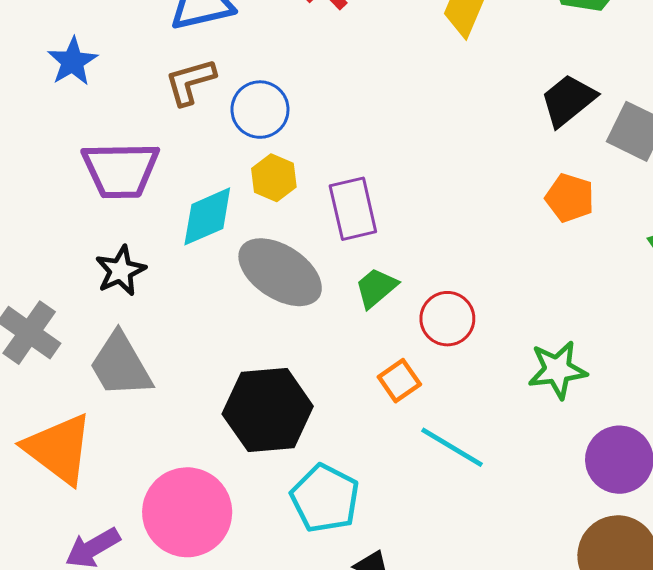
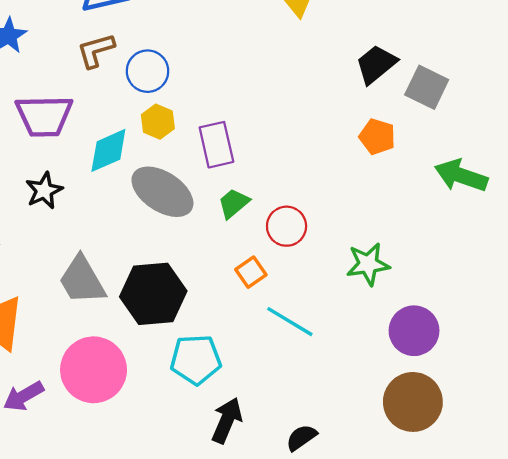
gray trapezoid: (121, 365) -> (82, 280), moved
cyan pentagon: (325, 498) -> (196, 359), turned -30

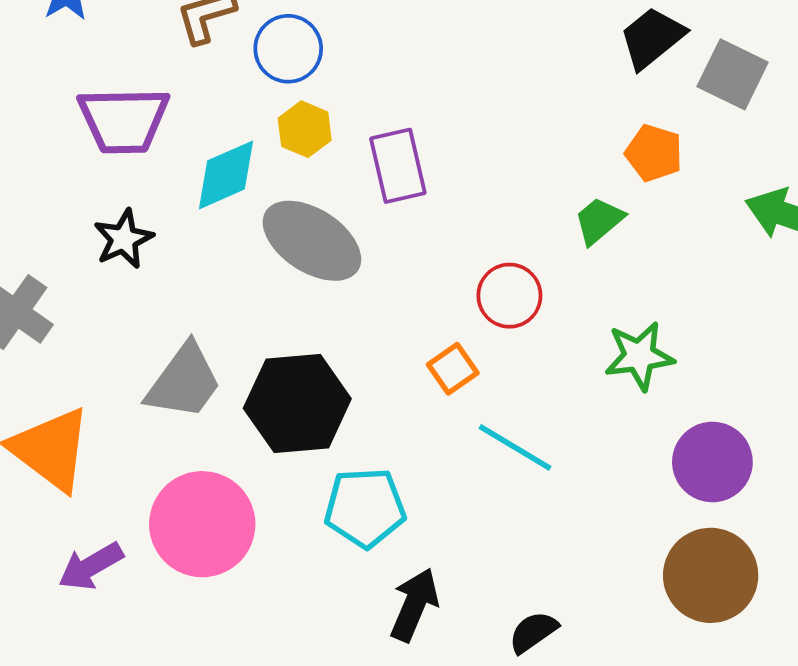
green trapezoid: (234, 203) -> (599, 221), moved
gray trapezoid: (82, 280) -> (184, 382), turned -114

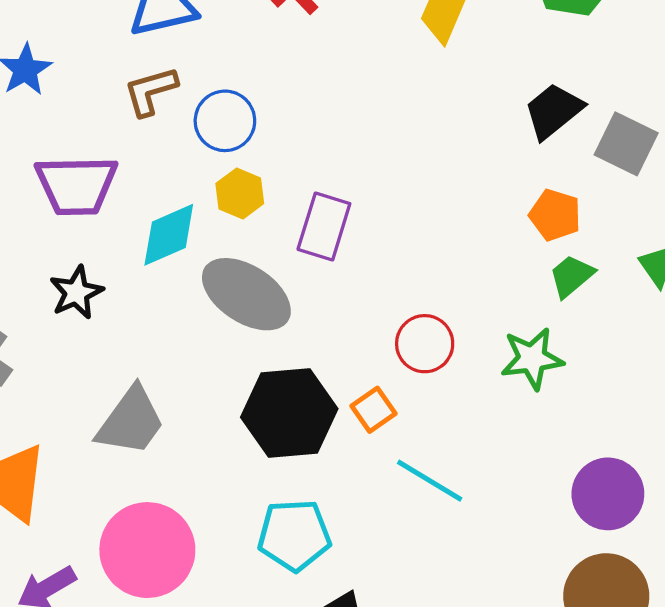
purple rectangle: (398, 166) -> (324, 226), turned 30
green trapezoid: (599, 221) -> (572, 276), moved
green star: (639, 356) -> (532, 359), moved
black hexagon: (297, 403) -> (289, 413), moved

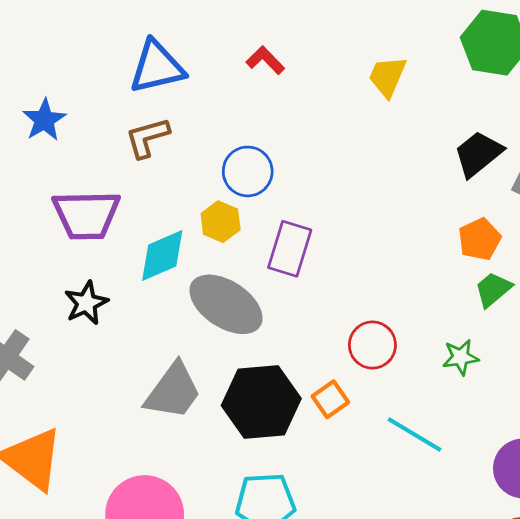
blue circle: (225, 121) -> (248, 171), moved
orange pentagon: (555, 215) -> (480, 239), turned 30
green star: (532, 359) -> (461, 357), size x0.7
gray trapezoid: (131, 421) -> (173, 391), moved
cyan line: (430, 481) -> (414, 435), moved

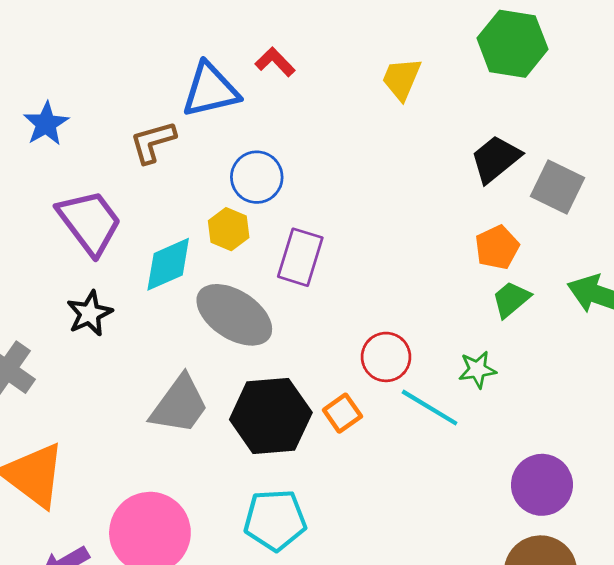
blue triangle: (157, 67) -> (210, 90), moved
purple trapezoid: (86, 215) -> (90, 222), turned -126
cyan line: (414, 435) -> (430, 408), moved

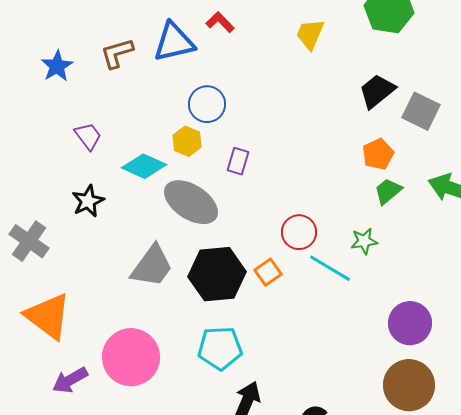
brown L-shape: (153, 142) -> (117, 53), moved
purple trapezoid: (90, 222) -> (88, 136), size x0.6
purple rectangle: (300, 257) -> (238, 161), size x0.7
cyan diamond: (168, 264) -> (144, 166), turned 48

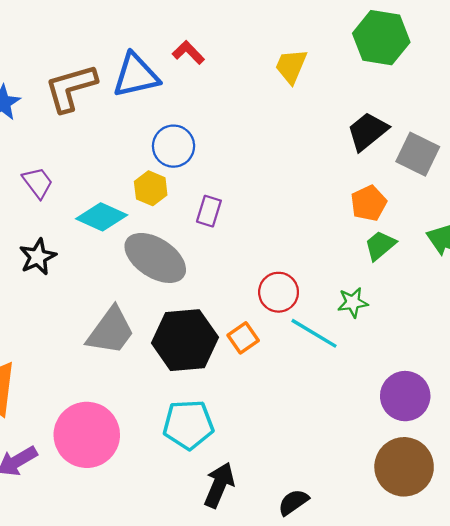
brown L-shape: (117, 53) -> (71, 88), size x1.4

